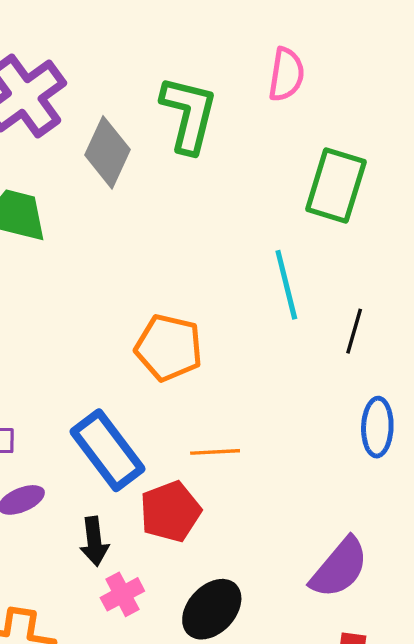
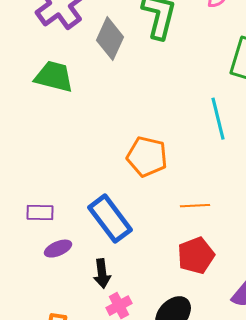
orange line: (215, 452) -> (195, 206), moved
red pentagon: (170, 512) -> (196, 256), moved

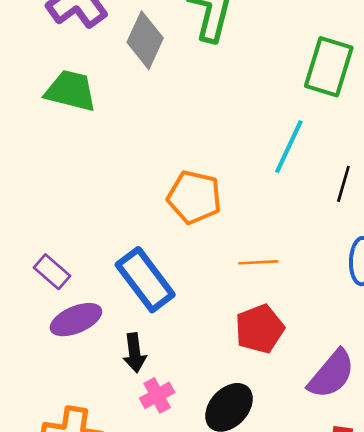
cyan line: (218, 119) -> (289, 147), turned 39
purple rectangle: (40, 213) -> (52, 272), turned 40
purple ellipse: (58, 249) -> (76, 320), size x1.4

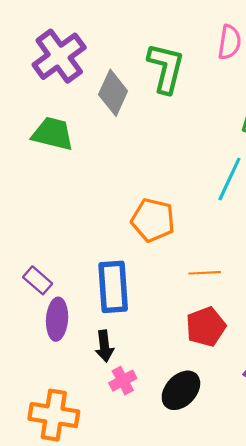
blue rectangle: (145, 280) -> (113, 287), turned 33
purple ellipse: (76, 320) -> (57, 319), turned -63

